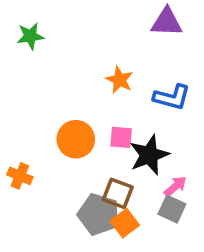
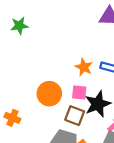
orange star: (119, 80) -> (84, 67), moved
brown square: (118, 193) -> (75, 116), moved

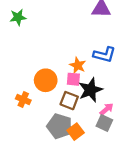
orange star: (84, 67) -> (78, 65), moved
orange cross: (12, 118) -> (23, 99), moved

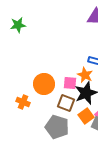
orange star: (78, 65) -> (85, 75), moved
orange square: (76, 132) -> (86, 116), moved

